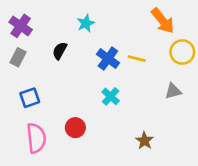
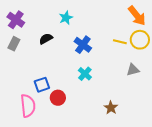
orange arrow: (163, 21) -> (137, 16), moved
black semicircle: (60, 51) -> (46, 39), turned 32
yellow line: (137, 59) -> (120, 42), moved
blue square: (30, 98) -> (42, 85), moved

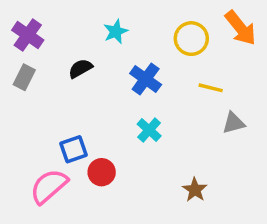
yellow circle: (140, 40) -> (191, 39), moved
yellow line: (120, 42) -> (211, 88), moved
pink semicircle: (28, 106) -> (49, 186), turned -125

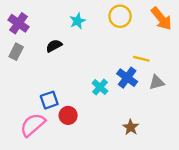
yellow circle: (191, 39) -> (120, 16), moved
blue cross: (146, 79) -> (127, 78), moved

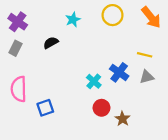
yellow line: (141, 59) -> (145, 55), moved
blue square: (49, 100) -> (45, 108), moved
red circle: (68, 115) -> (101, 108), moved
pink semicircle: (33, 125) -> (19, 89), moved, turned -50

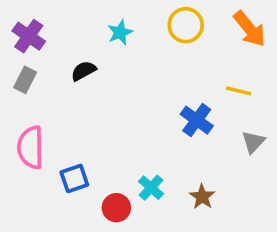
gray triangle: (147, 77) -> (253, 142), moved, turned -32
cyan cross: (94, 81) -> (151, 188), moved
red circle: (101, 108) -> (116, 208), moved

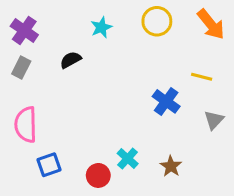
blue square: (74, 178) -> (49, 165), moved

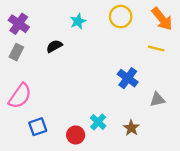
yellow line: (202, 77) -> (156, 49), moved
gray triangle: (214, 120) -> (157, 99), moved, turned 35
pink semicircle: (26, 125) -> (20, 96), turned -144

